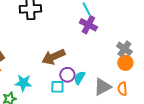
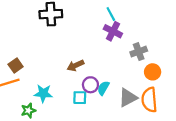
gray cross: (124, 49) -> (139, 52), moved, turned 35
brown arrow: (53, 57) -> (75, 65), size x0.7
orange semicircle: (122, 89) -> (149, 100), size x1.6

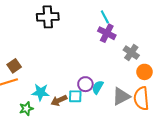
gray cross: (139, 52) -> (131, 53), turned -35
brown arrow: (75, 65) -> (59, 100), moved

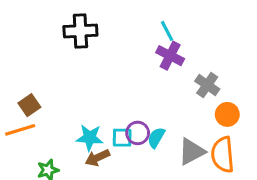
cyan star: (41, 92) -> (90, 138), moved
cyan square: (75, 96) -> (122, 138), moved

